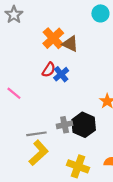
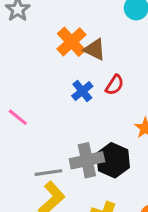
red semicircle: (49, 70) -> (115, 85), moved
gray cross: (65, 125) -> (87, 160), size x1.5

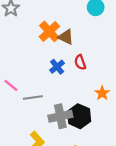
red semicircle: (115, 85) -> (80, 62), turned 128
gray line: (48, 173) -> (33, 97), moved

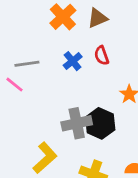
brown triangle: (66, 37) -> (97, 18), moved, turned -49
gray line: (33, 97) -> (27, 64), moved

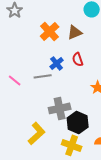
gray line: (27, 64) -> (43, 76), moved
black hexagon: (100, 123) -> (78, 122), moved

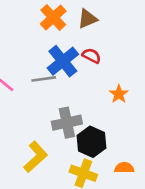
red semicircle: (78, 59) -> (92, 56), turned 136
blue cross: (57, 63) -> (63, 61), size x1.6

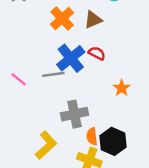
black hexagon: (92, 142) -> (113, 141), moved
orange semicircle: (124, 168) -> (92, 136), moved, turned -98

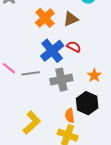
gray line: (53, 74) -> (31, 73), moved
gray cross: (74, 114) -> (61, 80), moved
black hexagon: (113, 141) -> (87, 103), moved

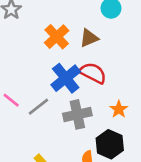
red semicircle: (74, 47) -> (93, 73), size x1.5
gray line: (31, 73) -> (38, 107), turned -30

